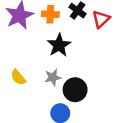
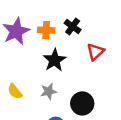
red triangle: (101, 19) -> (95, 52), moved
black circle: (75, 90) -> (82, 103), moved

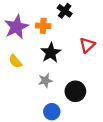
black cross: (73, 26) -> (65, 11), moved
yellow semicircle: (15, 91) -> (15, 61), moved

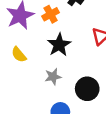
orange cross: (43, 26) -> (51, 14), turned -32

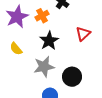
gray star: (53, 77) -> (44, 67), size x1.5

